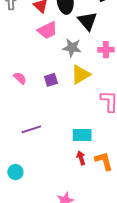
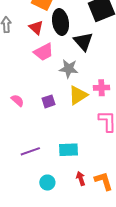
pink cross: (106, 50) -> (101, 88), moved
cyan rectangle: (82, 135) -> (68, 150), moved
cyan circle: (15, 172) -> (47, 183), moved

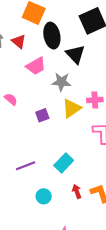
red triangle: (36, 27) -> (19, 41), moved
pink semicircle: (17, 100) -> (11, 99), moved
cyan rectangle: (68, 150) -> (64, 163), turned -42

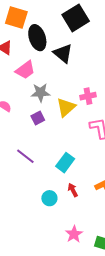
gray star: (61, 82) -> (40, 93), moved
purple line: (26, 166) -> (25, 156), moved, turned 66
red arrow: (77, 191) -> (73, 190), moved

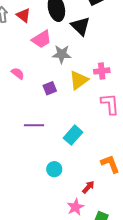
gray star: (40, 93) -> (62, 54), moved
purple line: (25, 156) -> (34, 125), turned -42
red arrow: (73, 190) -> (88, 187), moved, turned 64

